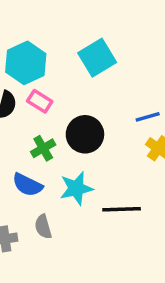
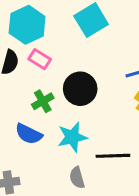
gray semicircle: (43, 227) -> (77, 178), moved

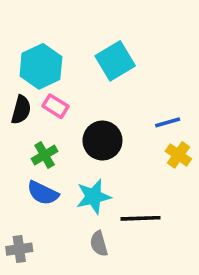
green cross: (43, 101) -> (45, 155), moved

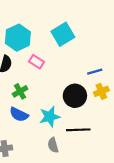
pink rectangle: (55, 106) -> (37, 62), moved
black circle: (102, 141) -> (75, 96), moved
yellow cross: (178, 155) -> (101, 91), turned 32

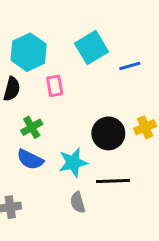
pink rectangle: (37, 62) -> (55, 86), turned 48
blue line: (95, 72) -> (130, 66), moved

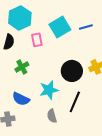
cyan square: (91, 48) -> (60, 27), moved
blue semicircle: (30, 159) -> (21, 99), moved
black line: (113, 181) -> (75, 102), turned -65

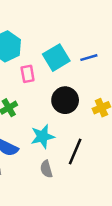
black circle: (72, 71) -> (65, 100), moved

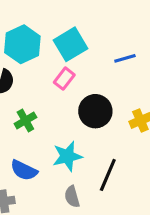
cyan square: (56, 58) -> (71, 44), moved
pink rectangle: (28, 74) -> (64, 79), moved, turned 48

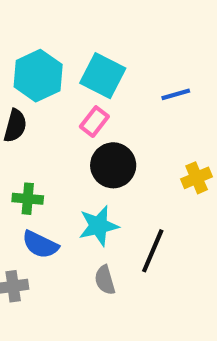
cyan square: (71, 44) -> (103, 76), turned -32
black circle: (95, 111) -> (113, 165), moved
green cross: (25, 120) -> (28, 199), moved, turned 35

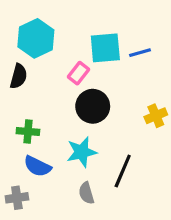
cyan square: (103, 76) -> (105, 48), moved, turned -32

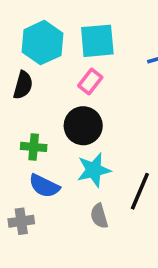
cyan square: (105, 48) -> (97, 41), moved
black circle: (93, 106) -> (83, 126), moved

